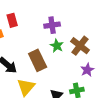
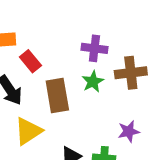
red rectangle: (12, 20) -> (30, 61), moved, turned -40
brown cross: (80, 46) -> (131, 73), moved, turned 30

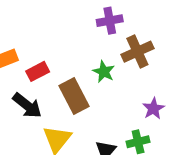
purple cross: (94, 48) -> (110, 21), moved
red rectangle: (30, 61) -> (38, 71), turned -60

